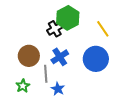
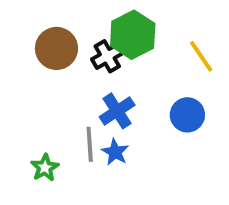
brown circle: (29, 56) -> (56, 48), moved
blue circle: (96, 59) -> (187, 115), size x0.7
blue star: (58, 89) -> (115, 152), moved

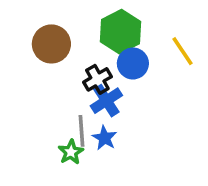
black cross: (107, 56) -> (97, 79), moved
blue circle: (187, 115) -> (133, 63), moved
green star: (45, 168) -> (71, 152), moved

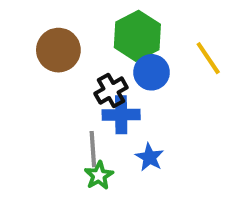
blue cross: (106, 101) -> (121, 115), turned 32
blue star: (105, 138) -> (149, 157), moved
green star: (71, 152) -> (99, 175), moved

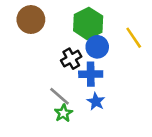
brown circle: (58, 50) -> (31, 20), moved
blue cross: (121, 115) -> (91, 74), moved
gray line: (93, 149) -> (59, 96), turned -45

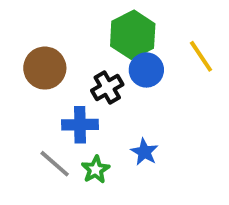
brown circle: (31, 20) -> (45, 68), moved
blue cross: (91, 74) -> (80, 125), moved
gray line: (59, 96) -> (55, 164), moved

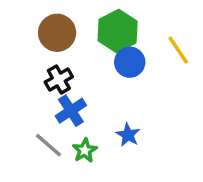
brown circle: (45, 68) -> (57, 33), moved
black cross: (107, 88) -> (59, 79), moved
blue cross: (80, 125) -> (71, 111), turned -32

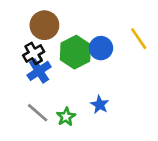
green hexagon: (118, 31) -> (75, 52), moved
black cross: (59, 79) -> (34, 53), moved
blue cross: (71, 111) -> (39, 71), moved

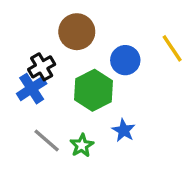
brown circle: (44, 25) -> (77, 32), moved
green hexagon: (75, 52) -> (93, 90), moved
blue cross: (39, 71) -> (32, 89), moved

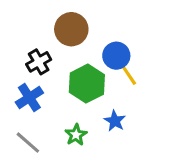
yellow line: (172, 48) -> (127, 73), moved
blue cross: (32, 89) -> (29, 98), moved
gray line: (47, 140) -> (28, 143), moved

